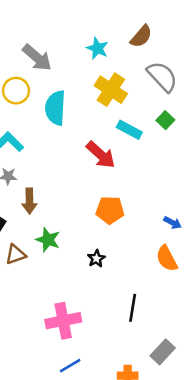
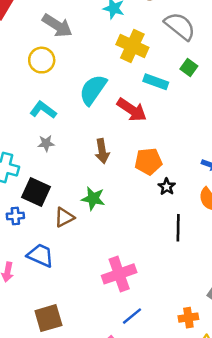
cyan semicircle: (55, 108) -> (93, 90), moved, turned 40
brown arrow: (29, 201) -> (102, 151), moved
black star: (96, 259) -> (167, 187), moved
black line: (133, 308) -> (178, 228), moved

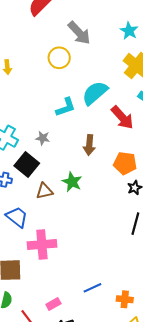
cyan L-shape: (43, 110) -> (66, 107), moved, turned 110
gray star: (46, 143) -> (43, 138), moved
pink cross: (119, 274) -> (42, 245), moved
blue line: (132, 316) -> (92, 288), moved

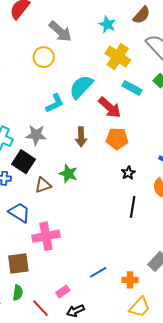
gray star: (43, 138) -> (36, 135), size x1.5
orange pentagon: (125, 163) -> (117, 139), moved

